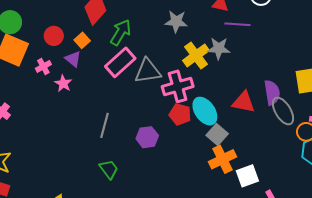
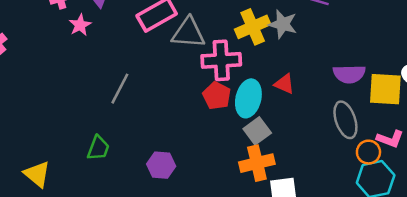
purple semicircle: (272, 93) -> (349, 74), moved, turned 85
red triangle: (243, 102) -> (284, 84), moved, size x0.7
cyan ellipse: (205, 111) -> (248, 98), turned 36
purple hexagon: (147, 137) -> (161, 165), moved
green trapezoid: (109, 169) -> (98, 148), moved, turned 45

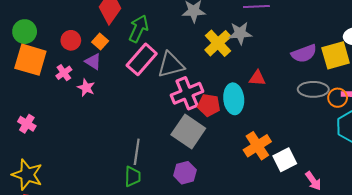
pink cross: (221, 60) -> (187, 93), moved
gray line: (120, 89) -> (137, 152), moved
gray ellipse: (345, 120) -> (313, 89), turned -52
gray square: (257, 131) -> (188, 132), moved, size x1.5
orange circle: (368, 152) -> (338, 98), moved

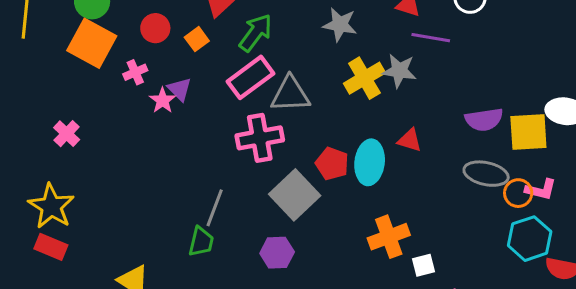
purple triangle: (93, 61) -> (180, 89), moved
pink cross: (187, 93) -> (260, 138), moved
white square: (285, 160) -> (423, 265), size x0.7

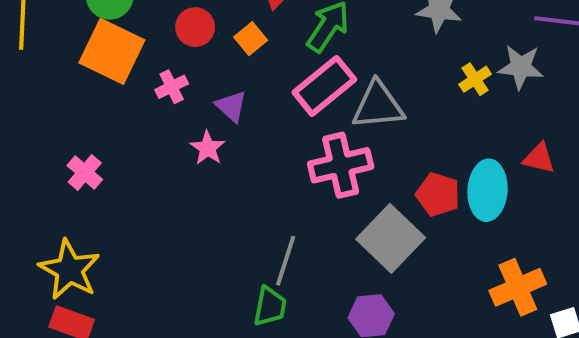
yellow cross: (364, 78) -> (475, 79), size x0.6
pink star: (163, 100) -> (208, 148), moved

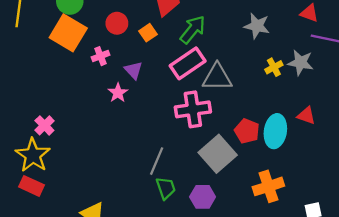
pink cross: (85, 172) -> (44, 125), moved
orange cross: (518, 287) -> (268, 186), moved
green trapezoid: (270, 306) -> (166, 188), moved, turned -35

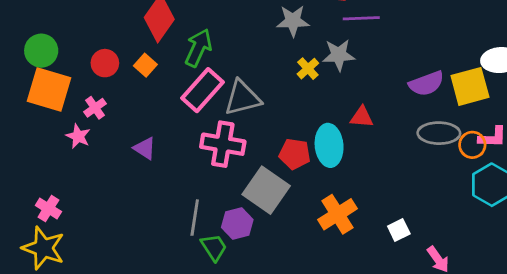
gray star: (257, 26) -> (293, 21), moved
purple triangle: (133, 70) -> (145, 148), moved
pink star: (118, 93) -> (78, 136), moved
pink cross: (193, 109) -> (223, 144), turned 32
purple hexagon: (203, 197) -> (237, 223), moved

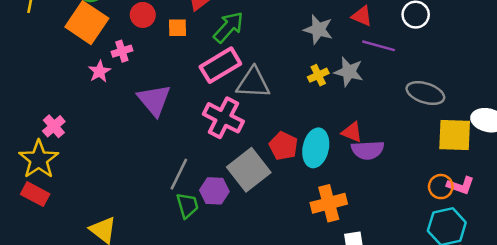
orange square: (145, 65) -> (178, 28), turned 30
purple semicircle: (426, 84) -> (368, 150), moved
gray ellipse: (439, 133) -> (425, 93), moved
purple triangle: (145, 148) -> (154, 100), size x1.6
orange cross: (337, 214) -> (329, 203), moved

